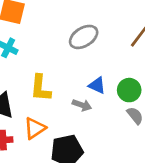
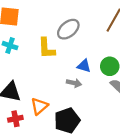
yellow L-shape: (41, 88) -> (47, 48), moved

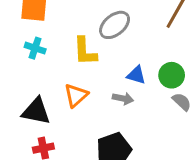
orange triangle: (39, 106) -> (76, 95), moved

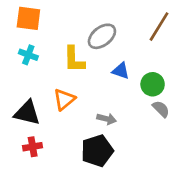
blue triangle: (136, 75) -> (121, 71), moved
gray arrow: (123, 98) -> (107, 119), moved

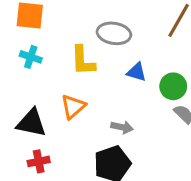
gray ellipse: (102, 36) -> (114, 33), turned 48

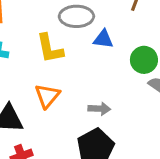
blue triangle: (137, 72) -> (103, 39), moved

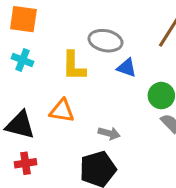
orange triangle: (47, 96) -> (62, 111), turned 48

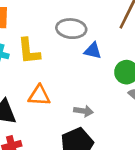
yellow L-shape: (74, 66) -> (29, 51), moved

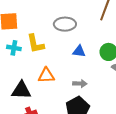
blue triangle: (93, 51) -> (79, 51), moved

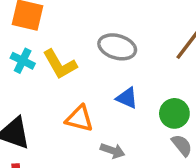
yellow L-shape: (36, 44) -> (60, 64), turned -35
orange triangle: (46, 75) -> (79, 119), moved

